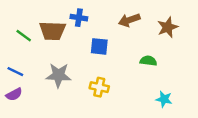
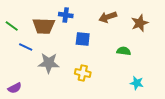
green line: (24, 36) -> (12, 26), moved
blue line: (15, 72) -> (26, 47), moved
purple semicircle: (14, 94) -> (15, 88), moved

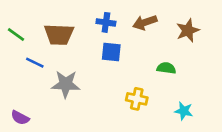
blue cross: (66, 15) -> (106, 22), moved
yellow cross: (83, 73) -> (137, 99), moved
purple semicircle: (15, 88) -> (20, 118), turned 56

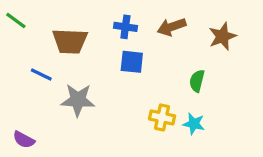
green line: (16, 34) -> (16, 20), moved
green semicircle: (166, 68) -> (197, 81), turned -84
cyan star: (184, 111) -> (194, 124), moved

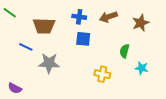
cyan star: (194, 124) -> (142, 68), moved

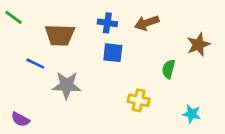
brown star: (141, 23) -> (198, 45), moved
cyan star: (142, 68) -> (192, 114), moved

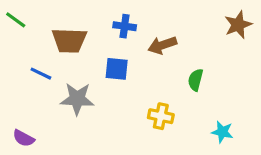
brown arrow: (147, 23) -> (162, 45), moved
brown star: (198, 45) -> (238, 25), moved
blue square: (113, 53) -> (117, 69), moved

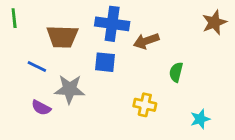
green line: (16, 20) -> (14, 18), turned 48
blue cross: (125, 26) -> (112, 24), size x1.6
cyan star: (222, 132) -> (200, 119), turned -30
purple semicircle: (24, 138) -> (41, 108), moved

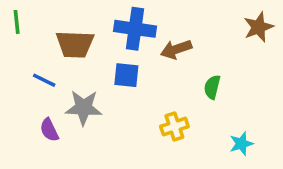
yellow cross: (145, 105) -> (174, 127), turned -30
purple semicircle: (41, 108) -> (49, 130), turned 36

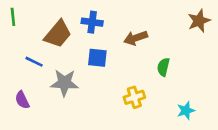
blue cross: (135, 29) -> (92, 22), moved, size x0.7
brown trapezoid: (75, 44) -> (58, 34), turned -52
purple semicircle: (49, 130) -> (22, 100), moved

